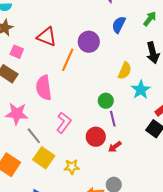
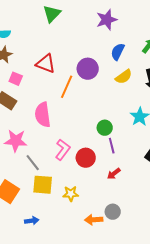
yellow semicircle: (125, 71) -> (124, 77), moved, turned 30
red circle: (96, 137) -> (86, 158), moved
yellow square: (44, 158) -> (43, 185), turned -30

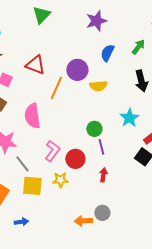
yellow semicircle: (124, 77) -> (98, 86), moved, turned 30
red arrow: (114, 174) -> (103, 175), turned 136
yellow star: (71, 194) -> (60, 180), moved

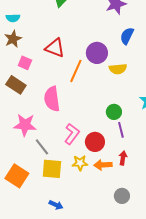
orange arrow: (83, 221) -> (103, 165), moved
blue arrow: (21, 222) -> (56, 205), moved, turned 32

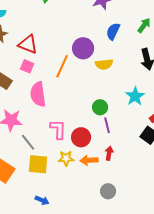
red triangle: (55, 48) -> (28, 44), moved
pink square: (25, 63) -> (27, 66), moved
pink L-shape: (72, 134) -> (58, 129), turned -35

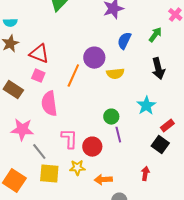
red arrow: (109, 153) -> (145, 174), moved
orange arrow: (89, 160) -> (103, 180), moved

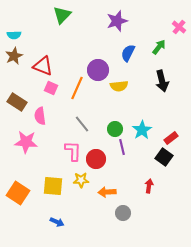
pink square: (38, 76) -> (51, 88), moved
pink semicircle: (49, 104) -> (40, 116), moved, size x0.7
cyan star: (146, 106) -> (142, 130), moved
gray line: (39, 152) -> (82, 124), moved

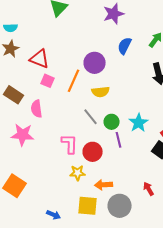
yellow semicircle: (119, 86) -> (100, 92), moved
gray line: (82, 124) -> (90, 117), moved
yellow square: (53, 186) -> (88, 206), moved
red arrow: (149, 186) -> (148, 189), moved, turned -40
gray circle: (123, 213) -> (120, 206), size x1.5

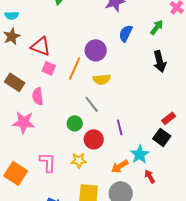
green circle: (112, 122) -> (75, 123), moved
cyan star: (138, 123) -> (140, 154), moved
pink L-shape: (70, 144) -> (48, 162), moved
orange arrow: (104, 185) -> (120, 166), moved, turned -30

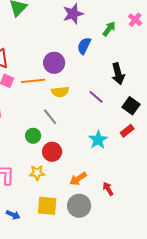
green arrow: (157, 27) -> (109, 29), moved
orange line: (75, 68) -> (33, 81), turned 60
purple line: (120, 127) -> (96, 97), moved, turned -35
black square: (162, 137) -> (131, 106), moved
cyan star: (140, 154) -> (98, 140), moved

